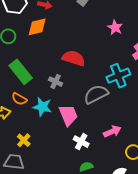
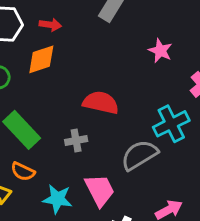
gray cross: (56, 82) -> (76, 141), turned -32
cyan star: (42, 107) -> (57, 199), moved

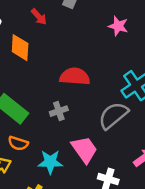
red arrow: (50, 25) -> (39, 17), moved, turned 48
orange diamond: (41, 59) -> (20, 48), turned -60

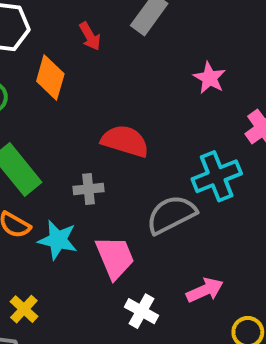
cyan star: (50, 162) -> (58, 240), moved

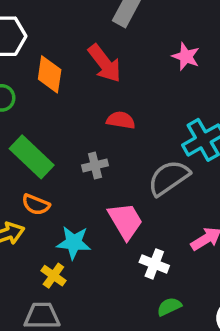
red arrow: (90, 36) -> (105, 63), moved, size x1.6
red semicircle: (125, 141) -> (121, 120), size x0.7
cyan star: (58, 240) -> (74, 243), moved

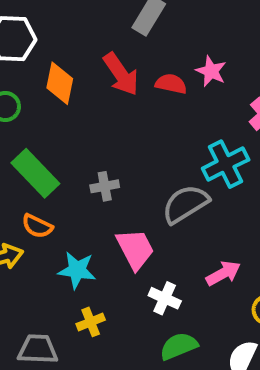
red semicircle: (121, 120) -> (171, 84), moved
yellow cross: (53, 276) -> (91, 322), moved, turned 30
green semicircle: (169, 307) -> (179, 346), size x1.4

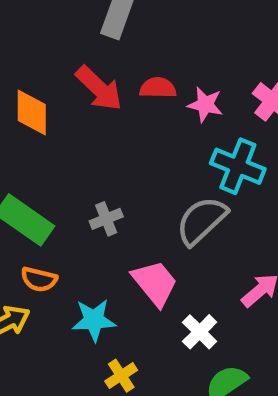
pink star: (211, 71) -> (205, 105), moved
cyan cross: (226, 164) -> (238, 166), turned -30
white cross: (165, 298) -> (200, 332), turned 32

